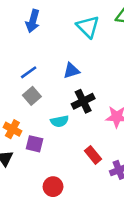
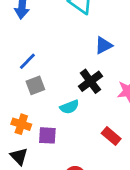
blue triangle: (71, 71) -> (103, 45), moved
gray square: (32, 96) -> (35, 85), turned 30

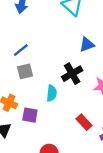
cyan semicircle: (69, 107) -> (52, 93), turned -70

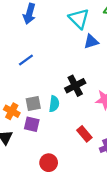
blue triangle: (87, 44) -> (91, 42), moved
gray square: (25, 71) -> (33, 103), moved

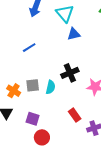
cyan triangle: (79, 19) -> (65, 13), moved
blue triangle: (91, 42) -> (74, 34), moved
purple square: (32, 124) -> (33, 119), moved

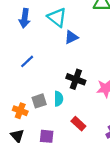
black cross: (70, 73) -> (76, 79), turned -36
red rectangle: (75, 115) -> (78, 124), moved

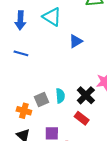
blue triangle: (71, 37) -> (76, 41), moved
blue line: (27, 61) -> (21, 53), moved, turned 64
black cross: (76, 79) -> (86, 95), moved, turned 30

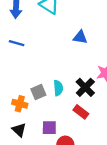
blue triangle: (76, 41) -> (80, 37), moved, turned 40

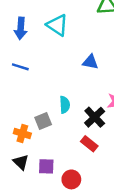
cyan semicircle: (58, 88) -> (65, 105), moved
purple square: (49, 128) -> (46, 166), moved

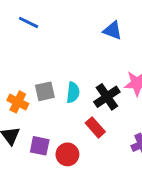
cyan semicircle: (65, 105) -> (73, 92), moved
red circle: (71, 179) -> (67, 154), moved

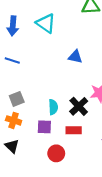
gray square: (45, 91) -> (17, 99), moved
red rectangle: (95, 127) -> (74, 130), turned -40
purple square: (40, 146) -> (44, 127), moved

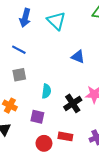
gray square: (17, 99) -> (19, 75), moved
cyan semicircle: (53, 107) -> (46, 91), moved
red rectangle: (74, 130) -> (65, 136), moved

